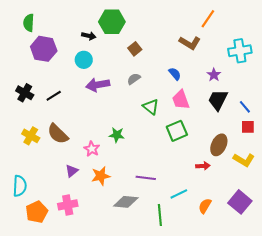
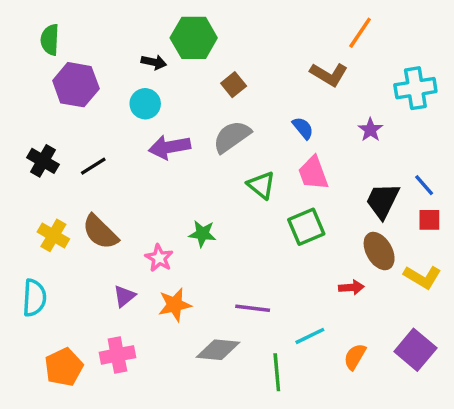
gray semicircle: (134, 79) -> (232, 137), size x1.6
black trapezoid: (218, 100) -> (383, 201), moved
brown ellipse: (219, 145) -> (379, 251), turned -55
cyan semicircle: (20, 186) -> (34, 298), moved

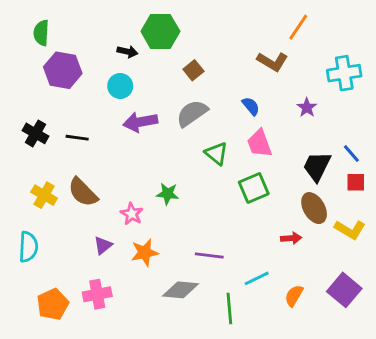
black line: (93, 166) -> (77, 138), turned 40

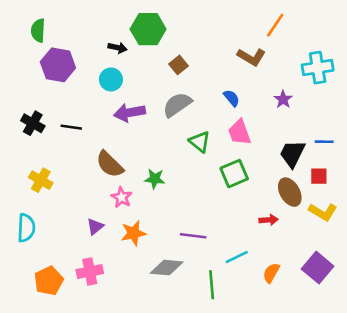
blue line: (351, 153) -> (324, 142), turned -48
red square: (356, 182) -> (319, 176), moved
brown semicircle: (83, 192) -> (110, 164), moved

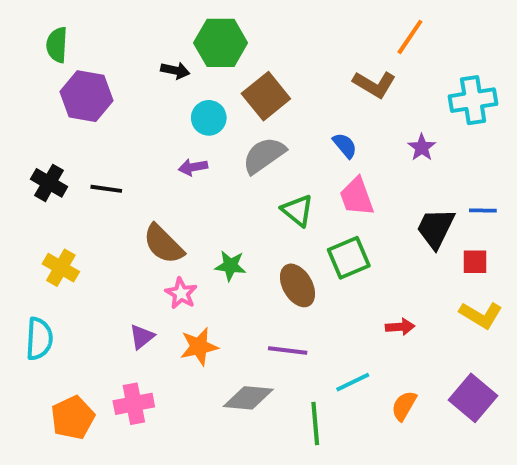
brown square: (179, 65) -> (266, 96), size x1.6
cyan circle: (111, 79) -> (209, 118), moved
purple arrow: (129, 113) -> (193, 167), size x0.6
brown ellipse: (290, 192) -> (298, 285), moved

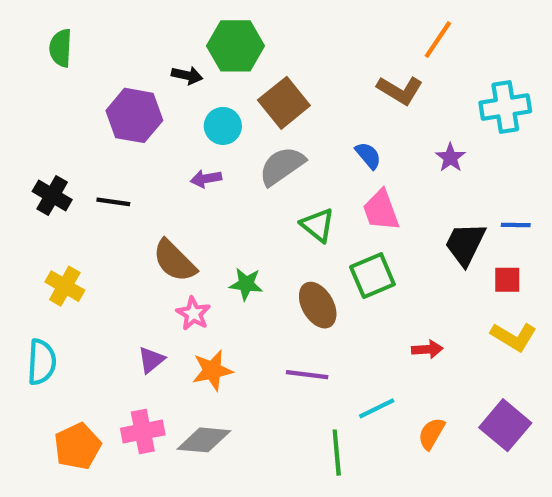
purple hexagon: (87, 96) -> (134, 115), moved
gray diamond: (248, 398) -> (204, 440), moved

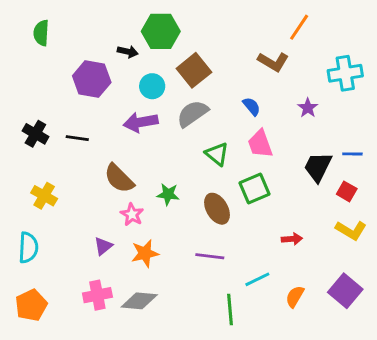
purple arrow: (206, 179) -> (141, 122), size x1.6
red square: (507, 280) -> (347, 191), turned 30
orange pentagon: (77, 446) -> (31, 305), moved

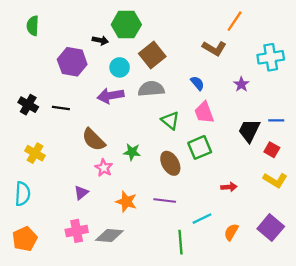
gray semicircle: (193, 114) -> (151, 89), turned 30
orange star: (145, 253) -> (126, 202), moved, turned 30

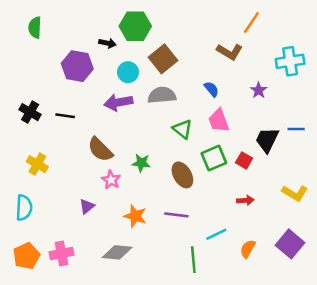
red square: (272, 150) -> (244, 160), moved
pink cross: (77, 231) -> (61, 254), moved

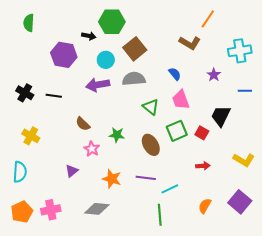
blue line: (296, 129) -> (245, 91), moved
brown semicircle: (100, 150) -> (83, 124), size x0.7
cyan line: (216, 234) -> (170, 189), moved

